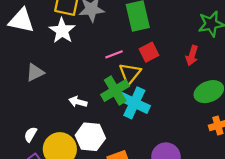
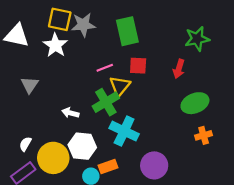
red square: (149, 52) -> (138, 66), turned 30
gray triangle: (35, 72) -> (30, 85), turned -30
cyan cross: (134, 103) -> (124, 131), moved

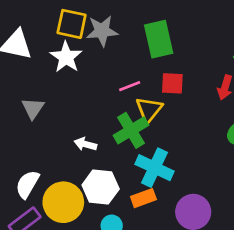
white semicircle: (25, 144) -> (27, 184), size x1.5
orange rectangle: (108, 166) -> (143, 198), moved

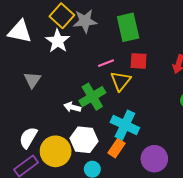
yellow square: (72, 24) -> (62, 16), turned 30
green cross: (131, 130) -> (92, 97), moved
orange rectangle: (143, 198) -> (116, 148), turned -36

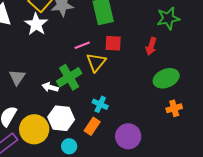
gray triangle: (32, 80) -> (17, 77), moved
cyan cross: (125, 125) -> (100, 104), size x0.6

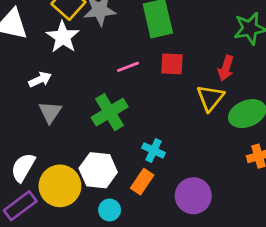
yellow triangle: (96, 62) -> (210, 98), moved
gray triangle: (17, 77) -> (50, 112), moved
white arrow: (50, 87) -> (40, 80), moved, turned 140

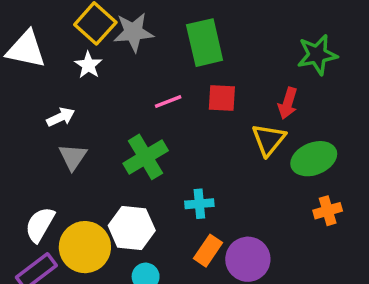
white star: (63, 37) -> (88, 65), size x0.7
cyan cross: (154, 150) -> (199, 204), turned -30
orange rectangle: (142, 182) -> (208, 251), moved

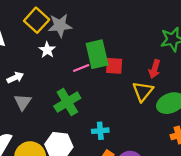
green rectangle: (205, 43) -> (97, 54), moved
white star: (88, 65) -> (47, 50), moved

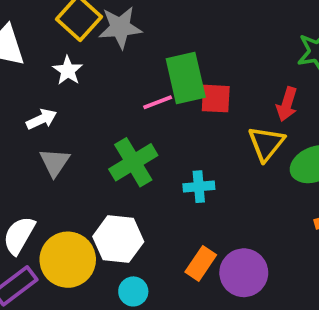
white star: (47, 50) -> (68, 70), moved
cyan cross: (100, 131) -> (199, 187), moved

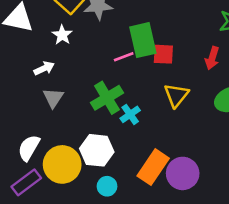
yellow triangle: (266, 144) -> (176, 95), moved
cyan cross: (199, 187) -> (130, 114), moved, turned -30
orange rectangle: (201, 263) -> (153, 167), size x1.5

